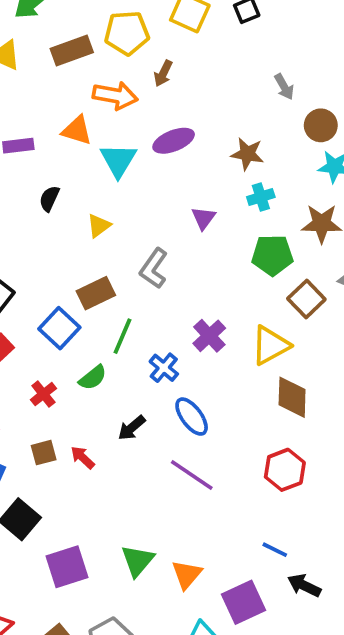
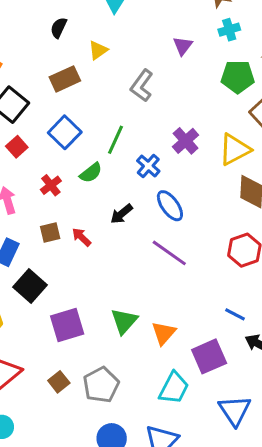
brown rectangle: (96, 293) -> (65, 79), moved

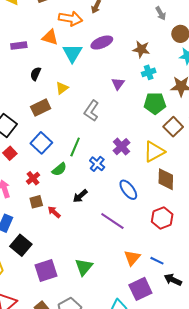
blue ellipse: (170, 206) -> (128, 190), moved
brown square: (50, 232) -> (36, 202), moved
orange triangle: (164, 333) -> (132, 258), moved

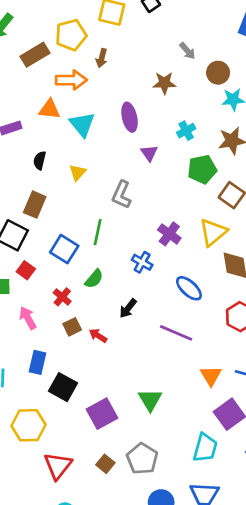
purple ellipse: (102, 42) -> (130, 117), moved, turned -70
brown star: (141, 49) -> (164, 83), moved
brown rectangle: (41, 108) -> (35, 205), moved, turned -30
green line: (75, 147) -> (98, 232), moved

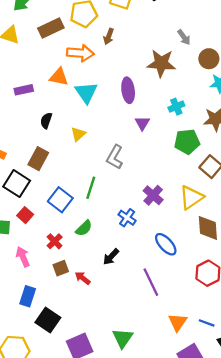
brown star: (164, 83) -> (161, 63), size x1.4
purple line: (176, 333) -> (151, 282), turned 36

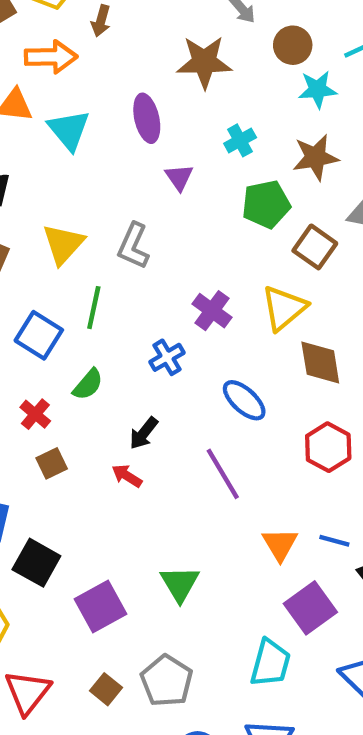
yellow triangle: (78, 134) -> (63, 244), moved, size x1.5
blue cross: (127, 218) -> (167, 357), turned 30
red arrow: (83, 278) -> (127, 476), moved

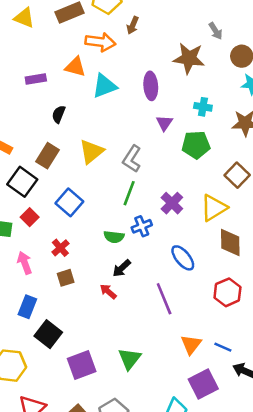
cyan triangle: (69, 130) -> (105, 86), turned 40
cyan cross: (240, 140) -> (203, 107), turned 30
green pentagon: (266, 204) -> (196, 145), moved
green line: (94, 308) -> (129, 193), moved
green semicircle: (88, 384) -> (114, 237), moved, turned 48

